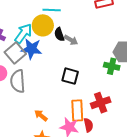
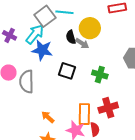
yellow circle: (43, 25) -> (90, 28), moved
gray square: (15, 53) -> (45, 16), moved
green cross: (112, 66) -> (100, 75), moved
black square: (70, 76) -> (67, 71), moved

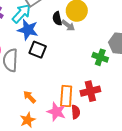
black square: (67, 71) -> (38, 50), moved
green cross: (100, 75) -> (100, 57), moved

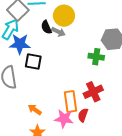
red semicircle: (76, 112) -> (83, 115), turned -144

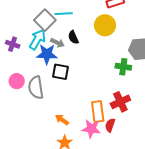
yellow circle: (64, 16) -> (105, 25), moved
gray arrow: (58, 32) -> (58, 43), moved

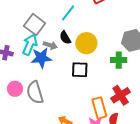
cyan line: (64, 14) -> (68, 13), moved, turned -42
yellow circle: (105, 25) -> (86, 43), moved
black square: (60, 72) -> (80, 70), moved

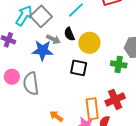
cyan arrow: (30, 45) -> (24, 16), moved

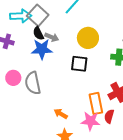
cyan arrow: (24, 16) -> (21, 16), turned 60
black semicircle: (69, 34) -> (38, 33), moved

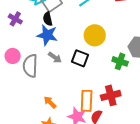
gray arrow: (52, 37) -> (55, 57), moved

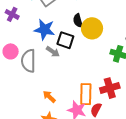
black semicircle: (48, 19) -> (78, 21), moved
black square: (80, 58) -> (65, 40), moved

